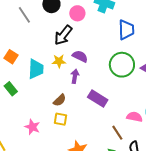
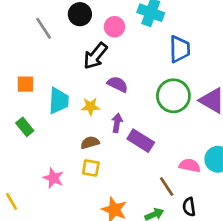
orange square: (11, 57) -> (25, 84), turned -32
yellow star: (59, 61) -> (90, 106), moved
purple arrow: (75, 76) -> (117, 123), moved
brown semicircle: (60, 100) -> (90, 143), turned -152

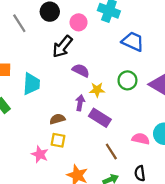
blue trapezoid: (180, 49) -> (133, 41), turned -65
green circle: (173, 96) -> (127, 80), size x0.7
yellow star: (90, 106) -> (97, 90), moved
pink star: (53, 178) -> (40, 154), moved
brown line: (167, 186) -> (111, 151), moved

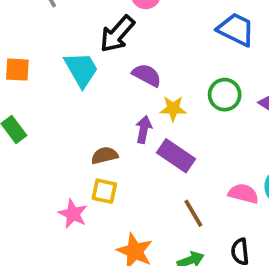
cyan trapezoid: (31, 84) -> (81, 69), moved, turned -35

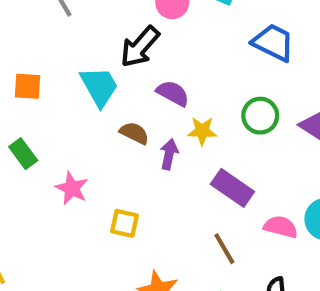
brown semicircle: (105, 155) -> (134, 133), moved, turned 40
purple rectangle: (176, 156) -> (232, 188), moved
pink star: (73, 214) -> (72, 188), moved

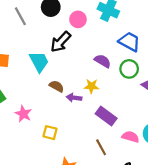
purple semicircle: (173, 93) -> (103, 61), moved
green circle: (260, 116) -> (129, 69), moved
purple arrow: (169, 154) -> (74, 98), turned -96

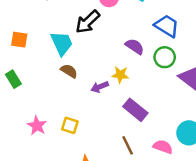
brown semicircle: (56, 86) -> (69, 71), moved
purple arrow: (74, 98) -> (100, 87), turned -32
pink star: (23, 114) -> (37, 126), moved
pink semicircle: (130, 137) -> (163, 147), moved

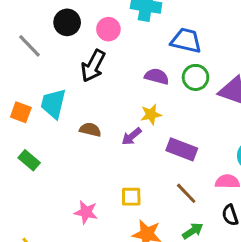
orange square: (19, 40) -> (21, 112), turned 30
cyan trapezoid: (62, 43) -> (53, 104), moved, turned -124
yellow square: (70, 125) -> (131, 197), moved
pink star: (37, 126) -> (86, 212), moved

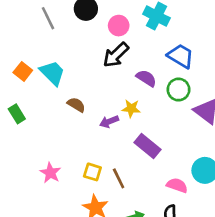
black arrow: (93, 66) -> (116, 55), moved
cyan trapezoid: (53, 104) -> (52, 73), turned 104
brown line: (186, 193) -> (119, 178), moved

